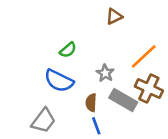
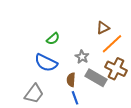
brown triangle: (114, 16) -> (103, 28), moved

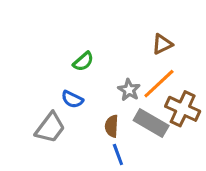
orange line: (112, 44) -> (159, 84), moved
blue semicircle: (46, 63) -> (72, 99), size x0.6
gray trapezoid: (34, 94) -> (50, 128), moved

